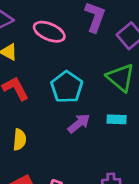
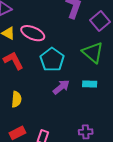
pink ellipse: (49, 32) -> (33, 33), moved

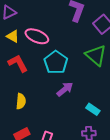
cyan rectangle: (90, 84) -> (93, 109), moved, turned 32

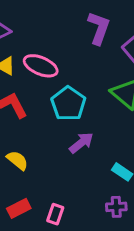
yellow semicircle: (21, 101) -> (17, 160), turned -56

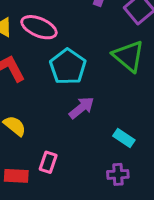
red rectangle: (19, 208) -> (16, 176), turned 30
pink rectangle: (55, 214) -> (48, 162), moved

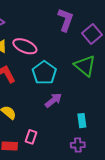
cyan rectangle: (124, 138) -> (82, 121), turned 48

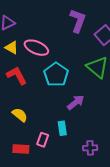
purple arrow: (53, 100) -> (76, 102), moved
cyan rectangle: (82, 121) -> (62, 128), moved

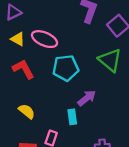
cyan pentagon: (56, 74) -> (66, 68), turned 30
cyan rectangle: (62, 128) -> (72, 117), moved

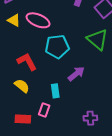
red L-shape: (23, 69) -> (27, 62), moved
cyan rectangle: (72, 117) -> (55, 91), moved

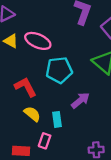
yellow semicircle: (22, 86) -> (32, 114), moved

